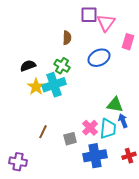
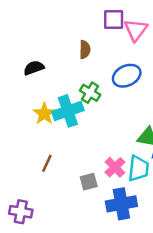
black semicircle: (28, 66) -> (34, 68), moved
green cross: (62, 66) -> (90, 93), moved
brown line: (43, 132) -> (47, 163), moved

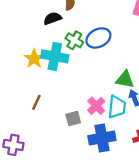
black semicircle: (34, 68) -> (52, 18), moved
blue ellipse: (127, 76) -> (98, 38), moved
cyan cross: (68, 111) -> (55, 56), turned 30

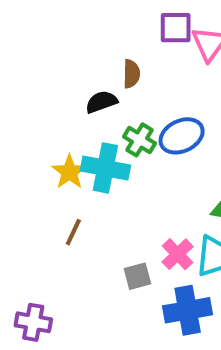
brown line: (36, 102) -> (73, 232), moved

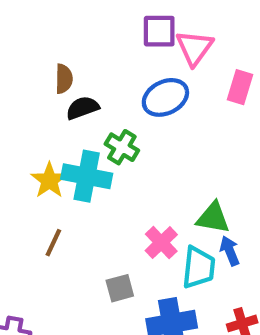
brown semicircle: (131, 74) -> (64, 79), moved
blue ellipse: (182, 136) -> (165, 97), moved
pink cross: (178, 254) -> (161, 243), moved

